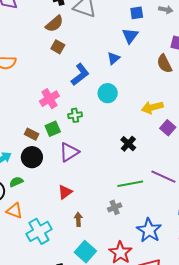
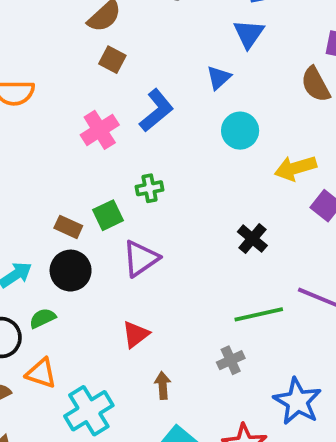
cyan circle: (108, 93) -> (240, 131), moved
pink cross: (49, 99) -> (100, 130), moved

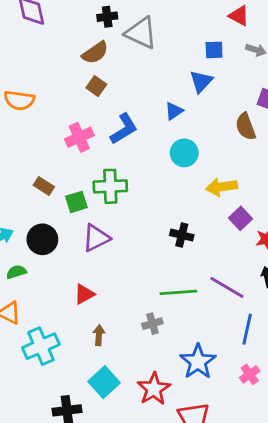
green cross: (150, 188) -> (110, 186), size x1.6
brown rectangle: (68, 227) -> (44, 186), moved
black cross: (252, 239) -> (182, 235), turned -35

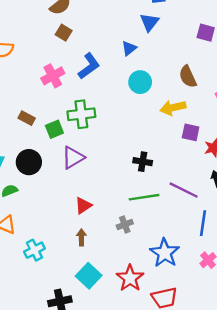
brown semicircle: (246, 127) -> (188, 77), moved
purple square: (240, 218) -> (191, 132), turned -30
black cross: (182, 235) -> (143, 162), moved
red triangle: (84, 294) -> (83, 206), moved
cyan cross: (41, 346) -> (34, 250), size x0.7

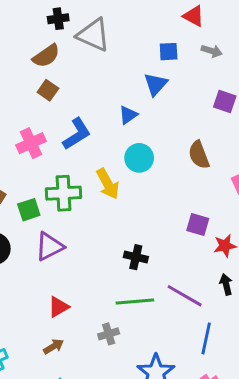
yellow arrow: (173, 108) -> (108, 184), moved, turned -110
brown arrow: (81, 237) -> (54, 346), turned 56

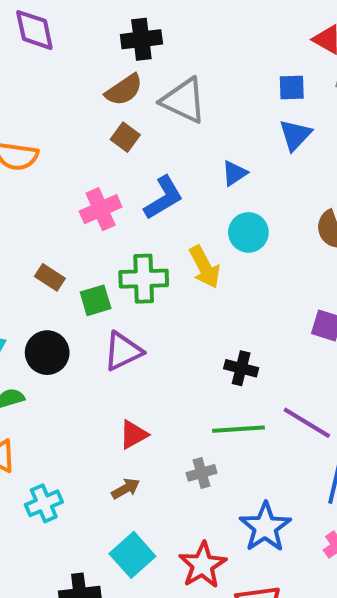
black cross: (58, 19) -> (141, 39), size x1.4
gray triangle: (93, 35) -> (184, 101), moved
blue triangle: (156, 84) -> (295, 135), moved

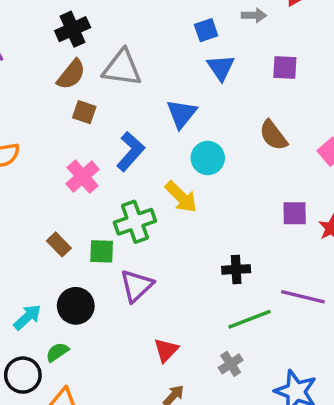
blue triangle: (234, 173) -> (182, 114), size x1.4
brown rectangle: (50, 277) -> (59, 244), turned 30
green square: (96, 300) -> (102, 251), turned 36

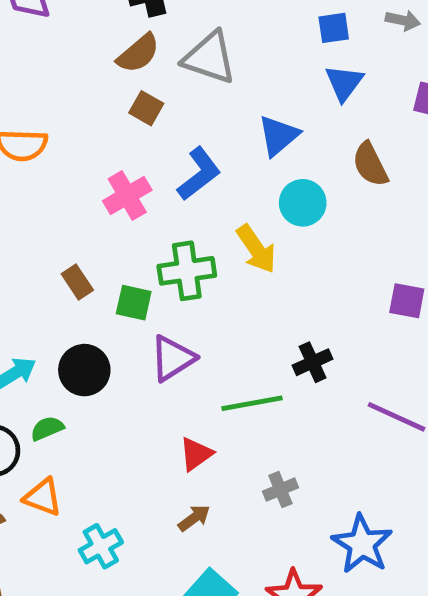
brown semicircle: (273, 135) -> (370, 164), moved
black cross: (236, 269) -> (313, 362), turned -32
green line: (249, 319) -> (252, 403), moved

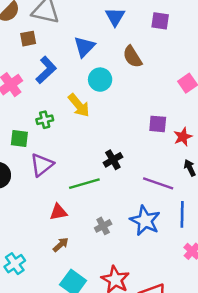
brown square: (146, 108) -> (28, 39), moved, turned -35
green cross: (187, 271) -> (45, 120), size x0.6
red triangle: (196, 454) -> (58, 212), turned 30
blue star: (362, 544) -> (145, 221), moved

